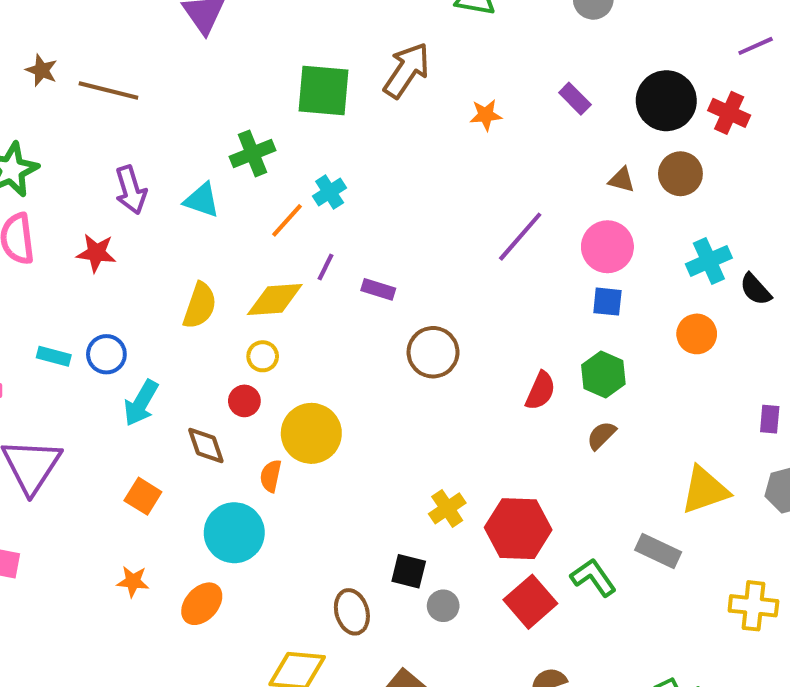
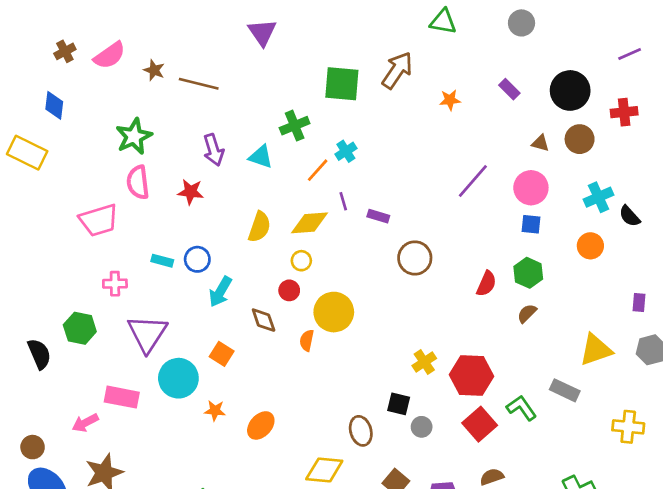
red cross: (729, 113) -> (624, 112), moved, turned -30
purple line: (326, 267) -> (343, 201), turned -42
cyan circle: (234, 533) -> (178, 378), moved

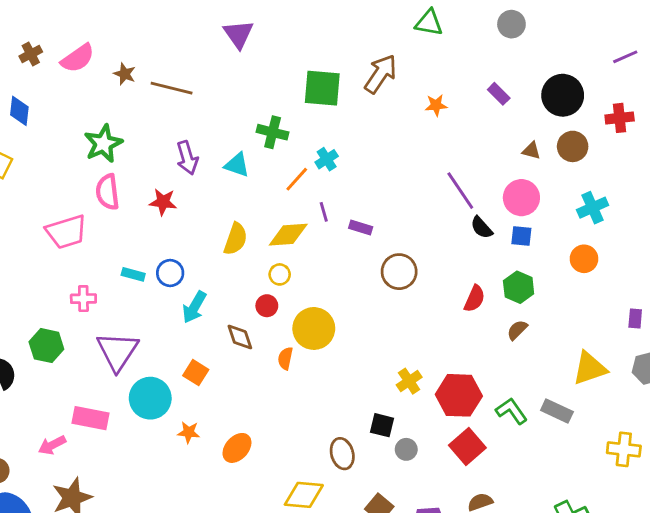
green cross: (295, 126) -> (273, 132), turned 36
purple line: (473, 181) -> (460, 191), turned -75
black semicircle: (630, 216) -> (482, 228), moved
green L-shape: (522, 408) -> (511, 411), moved

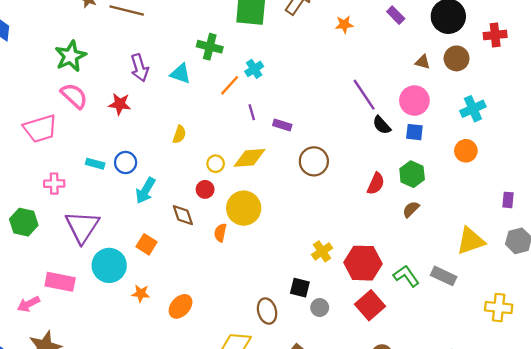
pink semicircle: (108, 192) -> (74, 96), turned 140
yellow diamond: (288, 235) -> (250, 158), moved
yellow semicircle: (236, 239) -> (179, 134), size x0.7

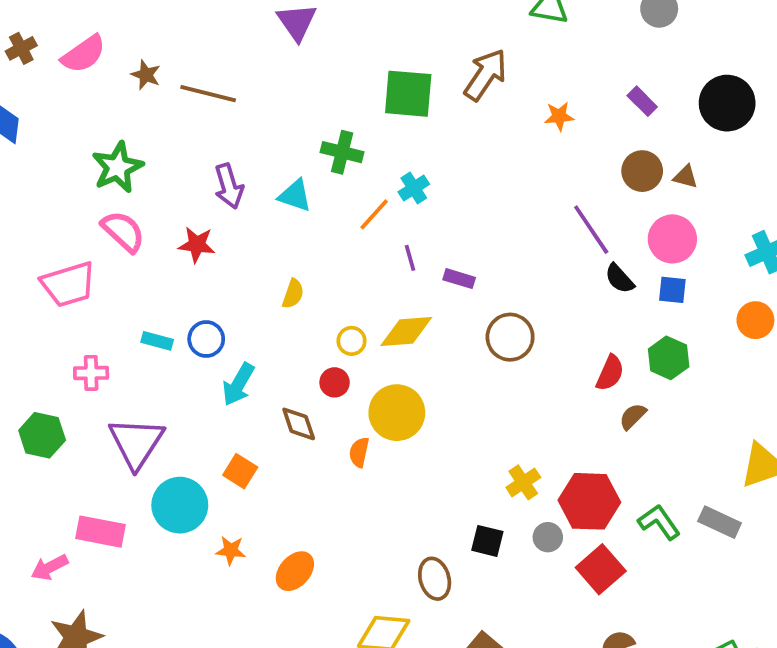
brown circle: (457, 58) -> (642, 171), moved
brown semicircle: (411, 209) -> (633, 416), moved
gray circle: (320, 308) -> (548, 537), moved

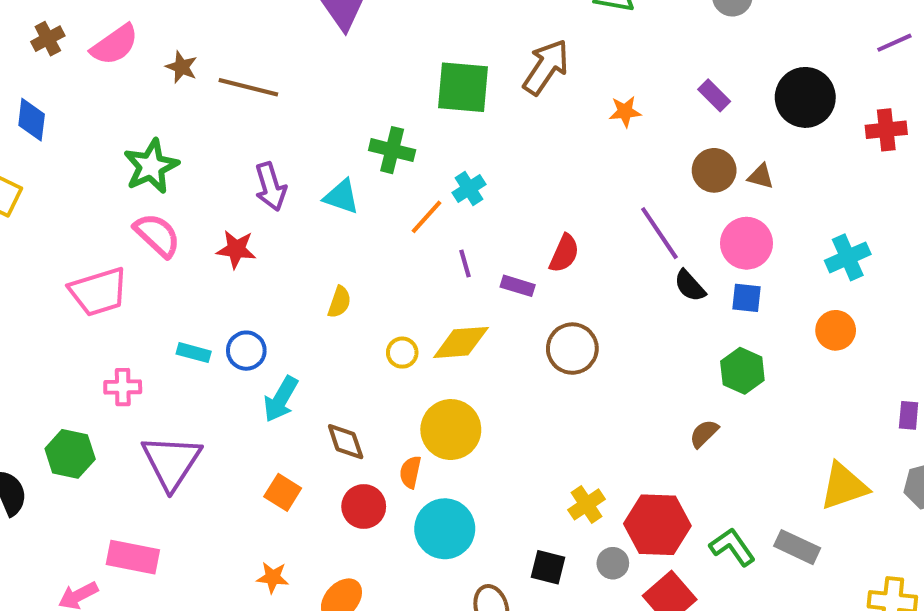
red semicircle: (610, 373) -> (564, 253), moved
red circle: (335, 382) -> (364, 507), moved, size x1.4
cyan circle: (180, 505) -> (445, 529), moved

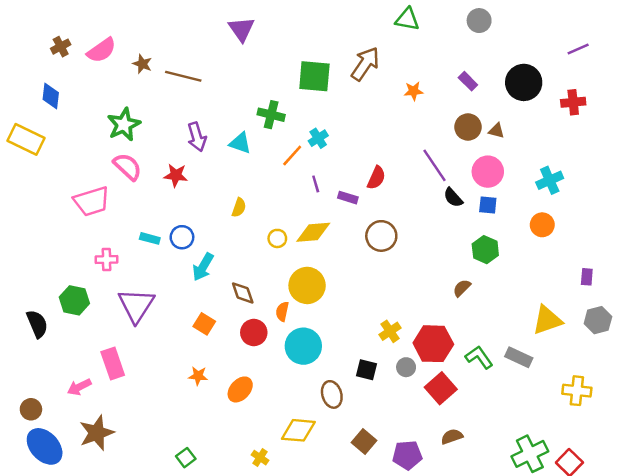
pink rectangle: (133, 557) -> (113, 363), turned 60

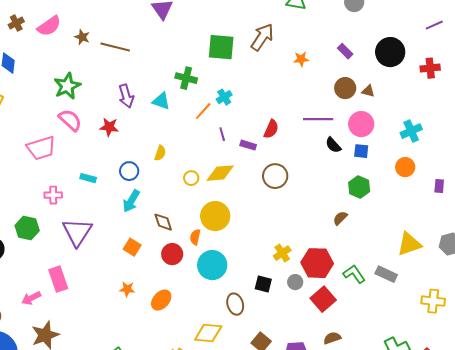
purple line: (435, 165) -> (318, 119), turned -56
blue circle: (182, 237) -> (129, 171), moved
purple rectangle: (587, 277) -> (439, 186), moved

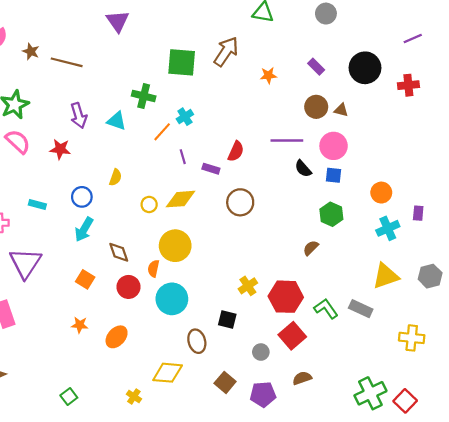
cyan cross: (411, 131) -> (388, 228), moved
gray circle: (295, 282) -> (261, 352), moved

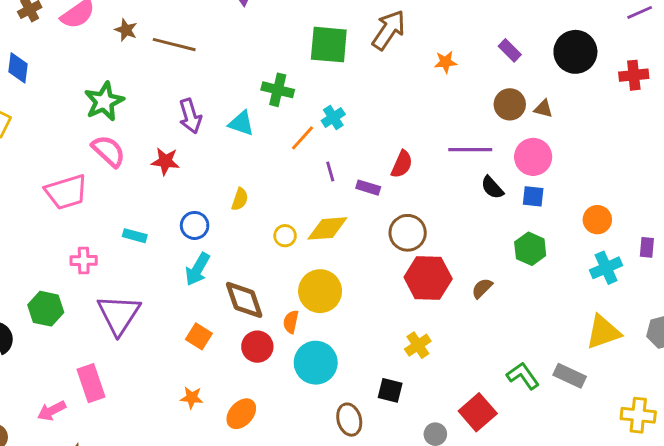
brown semicircle: (311, 248) -> (482, 288), moved
brown diamond: (119, 252) -> (244, 300), size x1.4
red hexagon: (286, 297) -> (428, 278), moved

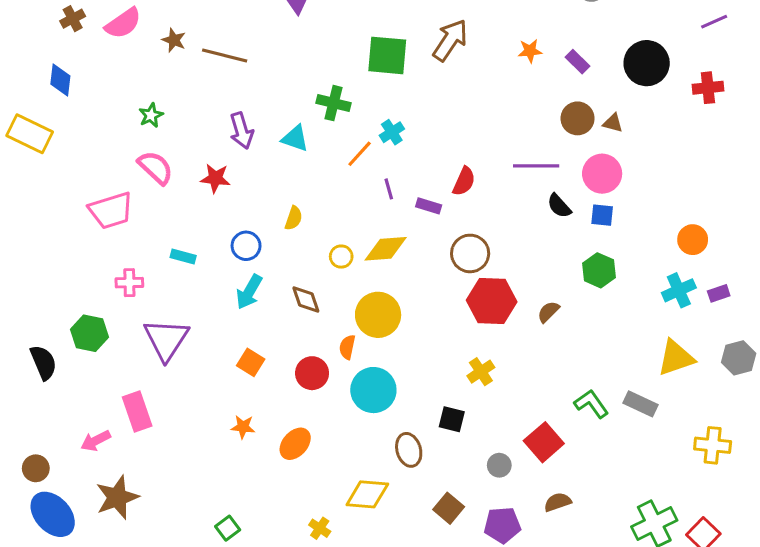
orange star: (446, 62) -> (530, 51), moved
green star: (104, 101) -> (151, 115), size x0.6
orange circle: (597, 220) -> (693, 240), moved
purple rectangle: (647, 247) -> (719, 293), moved, turned 66
brown diamond: (244, 300) -> (306, 299), moved, size x0.7

